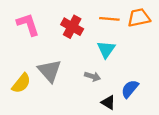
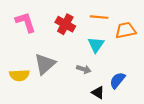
orange trapezoid: (139, 18) -> (126, 30), moved
gray triangle: (50, 71) -> (45, 64), turned 30
yellow semicircle: (21, 83) -> (19, 75), turned 48

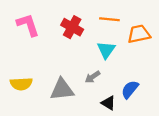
gray triangle: (45, 64) -> (62, 89), moved, turned 35
gray arrow: (84, 69) -> (92, 77), turned 128

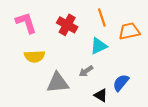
orange line: (109, 19) -> (102, 17), turned 66
cyan triangle: (106, 50) -> (99, 46), turned 30
yellow semicircle: (21, 84) -> (35, 56), moved

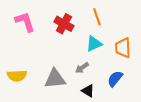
orange trapezoid: (129, 31) -> (123, 48), moved, turned -80
yellow semicircle: (35, 56) -> (17, 76), moved
black triangle: (101, 95) -> (88, 91), moved

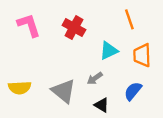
orange line: (97, 17) -> (129, 19), moved
gray triangle: (55, 79) -> (64, 91), turned 45

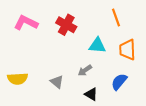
pink L-shape: (29, 25) -> (26, 23), turned -45
cyan triangle: (109, 51) -> (97, 45), turned 30
gray triangle: (64, 91) -> (57, 82), size x0.6

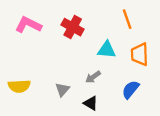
gray triangle: (57, 82) -> (62, 90), turned 32
black triangle: (91, 94) -> (91, 103), moved

